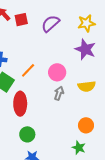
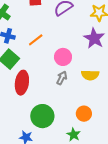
orange line: (28, 70) -> (36, 40), moved
green circle: (27, 134) -> (42, 116), moved, size x1.5

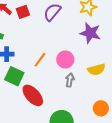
orange line: (36, 40) -> (40, 60), moved
red ellipse: (22, 83) -> (33, 95), turned -35

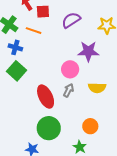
purple star: (90, 33) -> (88, 51), moved, turned -30
orange line: (40, 60) -> (34, 31), moved, turned 56
red ellipse: (33, 95) -> (46, 97), moved

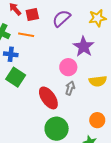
purple star: (88, 51) -> (84, 47), turned -30

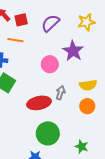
pink circle: (68, 67) -> (50, 64), moved
red ellipse: (48, 98) -> (39, 103), turned -65
orange circle: (97, 120) -> (87, 106), moved

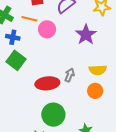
pink circle: (50, 64) -> (47, 29), moved

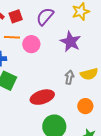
gray arrow: (70, 75) -> (69, 77), moved
orange circle: (95, 91) -> (85, 106), moved

